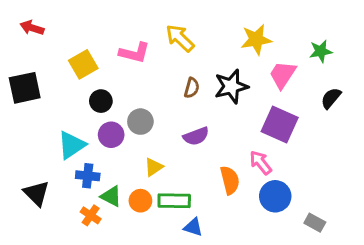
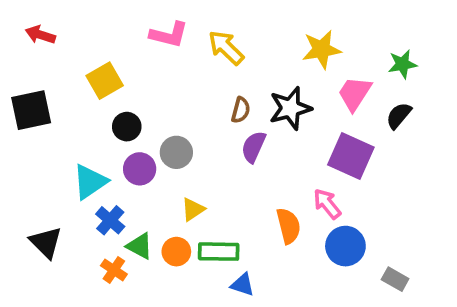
pink L-shape: (135, 53) -> (169, 35), moved
black semicircle: (331, 98) -> (399, 116), moved
purple semicircle: (196, 136) -> (254, 147), moved, turned 135
blue cross: (88, 176) -> (110, 220), turned 35

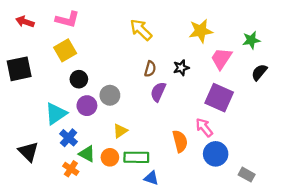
pink L-shape: (169, 35) -> (67, 19), moved
black star: (290, 108) -> (181, 68), size x0.6
black semicircle: (399, 116) -> (259, 72), moved

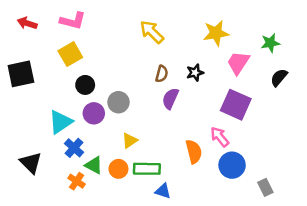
gray rectangle: (247, 175) -> (265, 187), turned 35

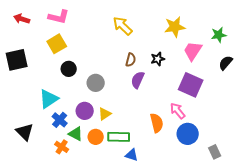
purple circle: (94, 113) -> (85, 111), moved

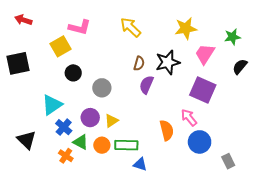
pink L-shape: (59, 17) -> (80, 27), moved
black star: (158, 59) -> (168, 62), size x1.6

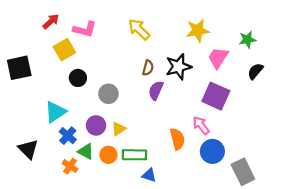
red arrow: (23, 20) -> (51, 21), moved, turned 119
gray rectangle: (228, 161) -> (243, 172), size x1.6

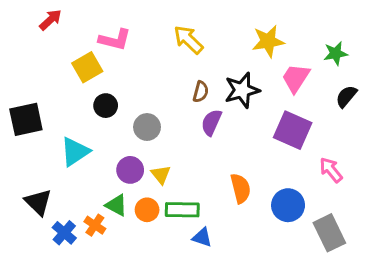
red arrow: (51, 21) -> (50, 20), moved
black square: (19, 68) -> (26, 119), moved
pink arrow: (201, 125) -> (331, 170), moved
yellow triangle: (119, 129) -> (161, 175), turned -35
blue cross: (68, 136) -> (64, 233), moved

